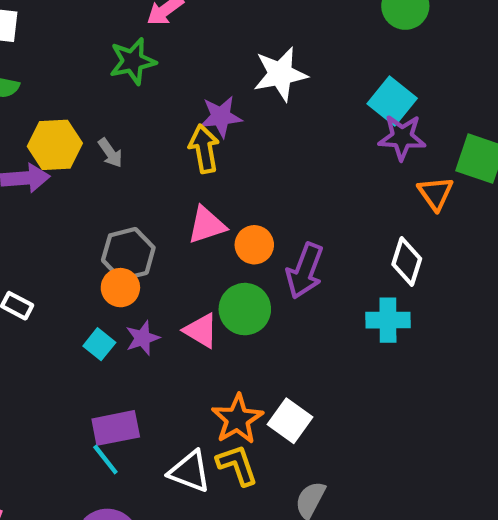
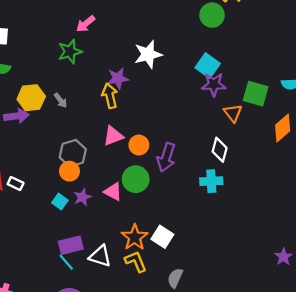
white triangle: (190, 472) -> (100, 256), moved

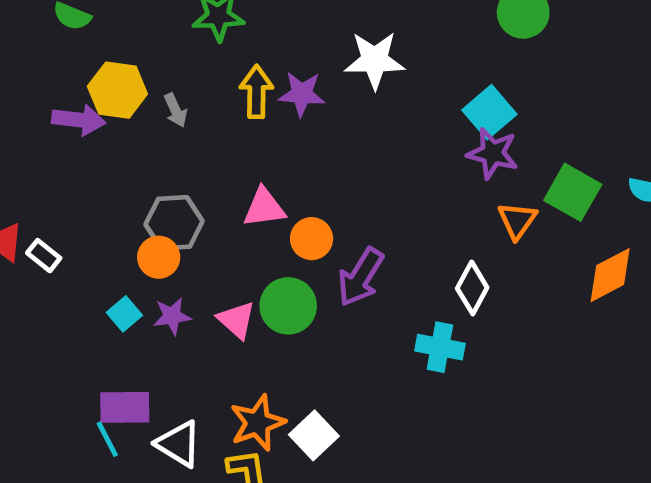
yellow arrow: (110, 96) -> (256, 92), moved

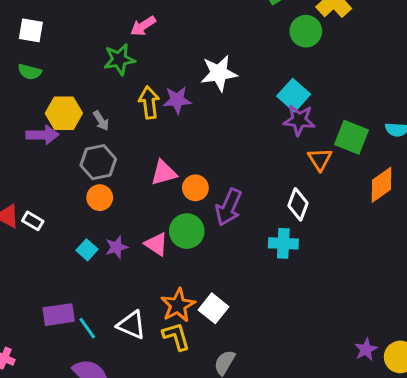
gray hexagon: (174, 223) -> (98, 162), moved
orange circle: (159, 257) -> (100, 198), moved
purple rectangle: (125, 407) -> (59, 315), moved

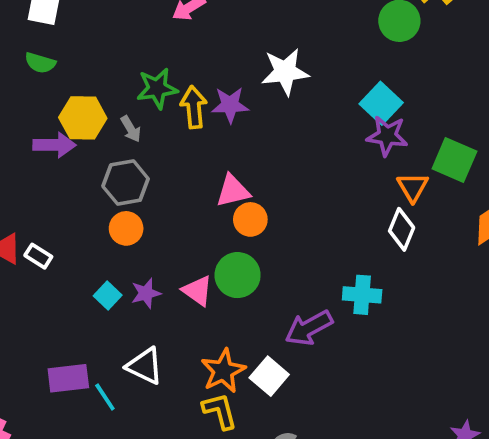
green star: (119, 59) -> (157, 88), moved
pink triangle: (164, 173) -> (233, 191), moved
white diamond: (298, 204) -> (402, 229), moved
purple arrow: (229, 207) -> (309, 328), moved, turned 36
white triangle: (131, 325) -> (145, 366), moved

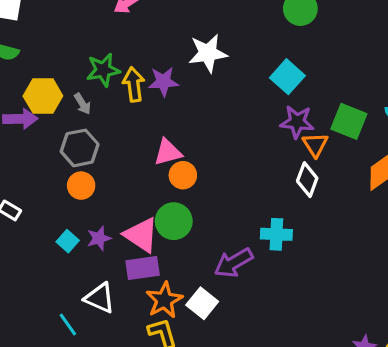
purple star: (387, 136) -> (297, 122), moved
pink triangle: (198, 291) -> (141, 235), size x1.4
purple rectangle: (68, 378) -> (143, 268), moved

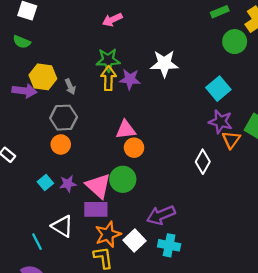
green star: (103, 70) -> (108, 60), moved
white diamond: (307, 180) -> (203, 162), moved
cyan cross: (276, 234) -> (169, 245), moved

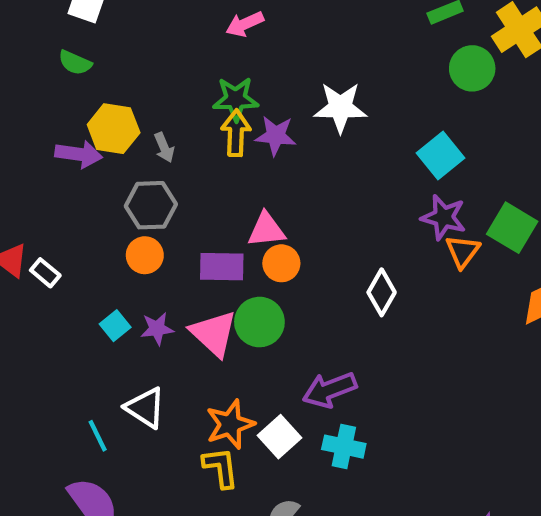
white diamond: (203, 162) -> (382, 292), moved
purple rectangle: (96, 209) -> (222, 267), moved

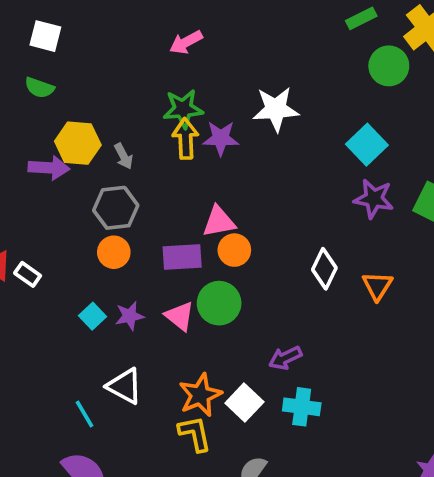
orange triangle: (463, 251) -> (377, 286), moved
pink triangle: (214, 333) -> (180, 316), size x0.7
purple arrow: (330, 390) -> (285, 358), size x0.7

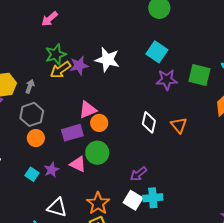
white star: (276, 109) -> (107, 60), moved, turned 30
yellow arrow: (185, 139) -> (60, 70), turned -110
gray arrow: (124, 156) -> (30, 86), turned -120
white square: (244, 402) -> (133, 200), moved

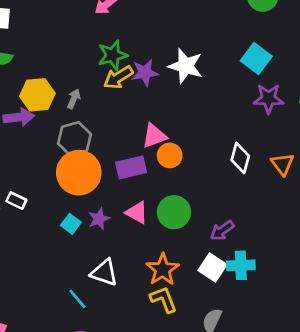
orange circle: (36, 138) -> (79, 173), size x1.8
green circle: (97, 153) -> (174, 212), moved

